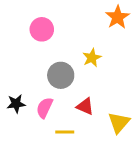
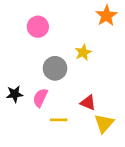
red triangle: (85, 106) -> (88, 103), moved
yellow triangle: (119, 123) -> (104, 123), moved

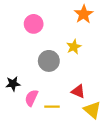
orange star: (106, 16) -> (84, 14), moved
pink semicircle: (40, 98) -> (31, 98), moved
yellow triangle: (104, 123) -> (92, 110), turned -30

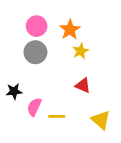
orange star: (84, 14) -> (70, 30), moved
gray circle: (49, 61) -> (35, 52), moved
red triangle: (78, 91) -> (83, 85), moved

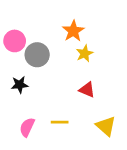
pink circle: (37, 26) -> (15, 41), moved
black star: (14, 91) -> (20, 85), moved
pink semicircle: (34, 107) -> (27, 127), moved

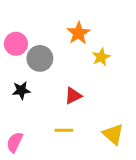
yellow star: (85, 53) -> (101, 57), moved
red triangle: (87, 90) -> (73, 96), moved, turned -49
pink semicircle: (27, 127) -> (15, 142), moved

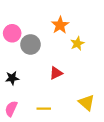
black star: (21, 90) -> (12, 78), moved
yellow line: (64, 130) -> (44, 109), moved

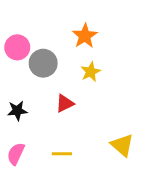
yellow star: (77, 43) -> (91, 72), moved
red triangle: (56, 73) -> (65, 103), moved

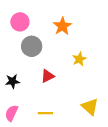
pink circle: (17, 47) -> (20, 22), moved
yellow star: (91, 72) -> (79, 59), moved

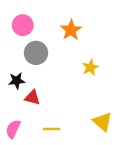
red triangle: (48, 76) -> (32, 98), moved, turned 40
black star: (13, 81) -> (17, 81), moved

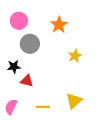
yellow triangle: (102, 122) -> (74, 101), moved, turned 36

